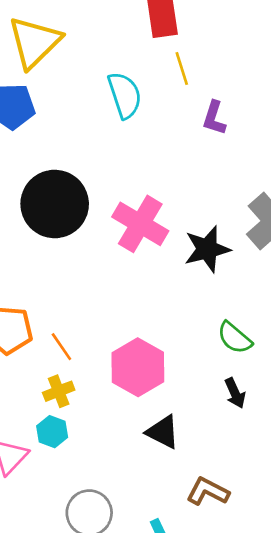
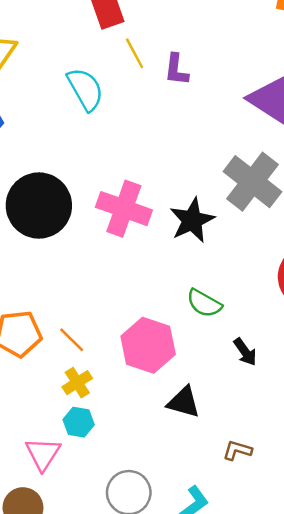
purple L-shape: (214, 118) -> (176, 70), moved
green semicircle: (235, 338) -> (204, 303), moved
brown L-shape: (208, 491) -> (237, 450), size x0.7

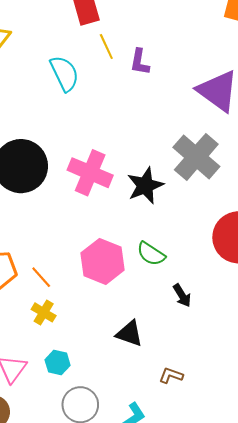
pink hexagon: (148, 345) -> (103, 261), moved
yellow cross: (77, 383) -> (44, 312), turned -30
cyan hexagon: (79, 422) -> (58, 363), moved

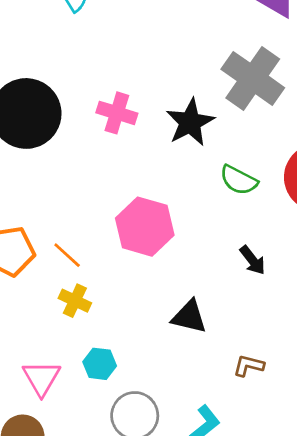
pink cross: (90, 173) -> (117, 113), size x0.7
green semicircle: (151, 254) -> (239, 180), moved

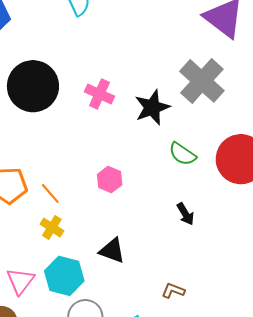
pink hexagon: (145, 227) -> (110, 180), size x0.6
black triangle: (189, 317) -> (112, 251), moved
cyan hexagon: (100, 364) -> (64, 276), size x1.6

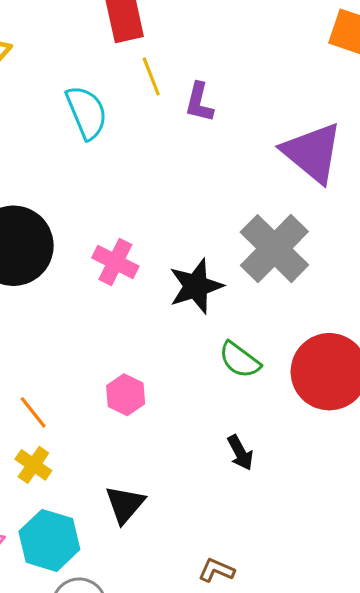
black triangle: (112, 251) -> (125, 504), turned 48

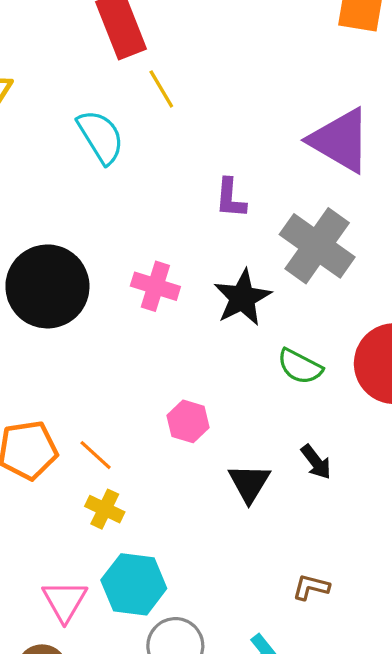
purple L-shape: (199, 102) -> (231, 198), moved
black triangle: (125, 504) -> (249, 483), moved

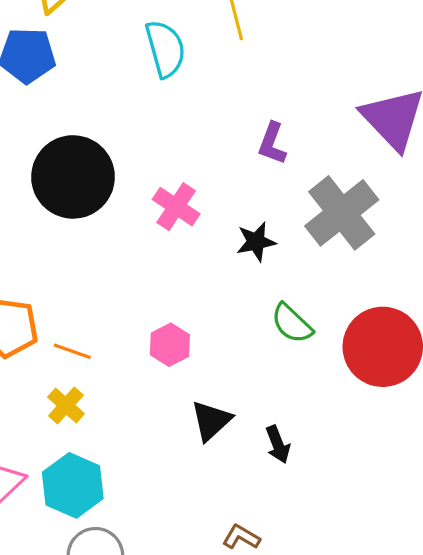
black star: (242, 298) -> (256, 242), size x0.7
orange line: (96, 455) -> (72, 351), turned -39
black arrow: (316, 462) -> (278, 444), moved

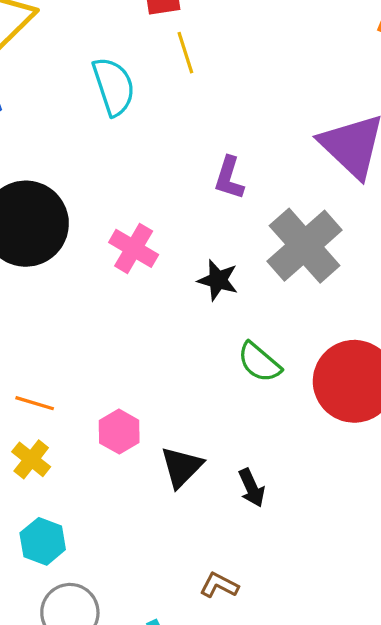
black star: (256, 242) -> (218, 280), turned 30
pink hexagon: (170, 345) -> (119, 432), moved
cyan hexagon: (73, 485) -> (43, 541), size x0.7

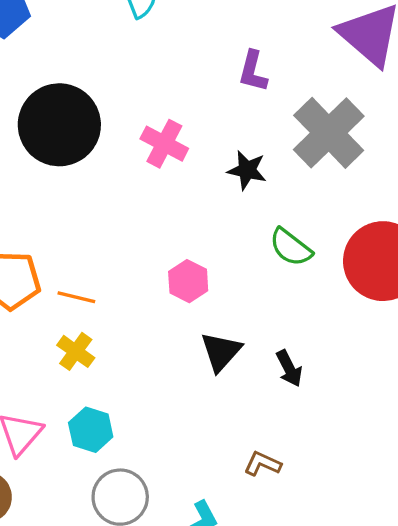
pink hexagon: (119, 432) -> (188, 281), moved

